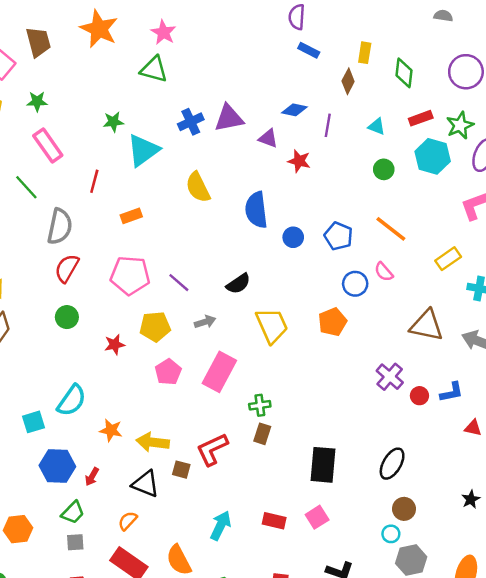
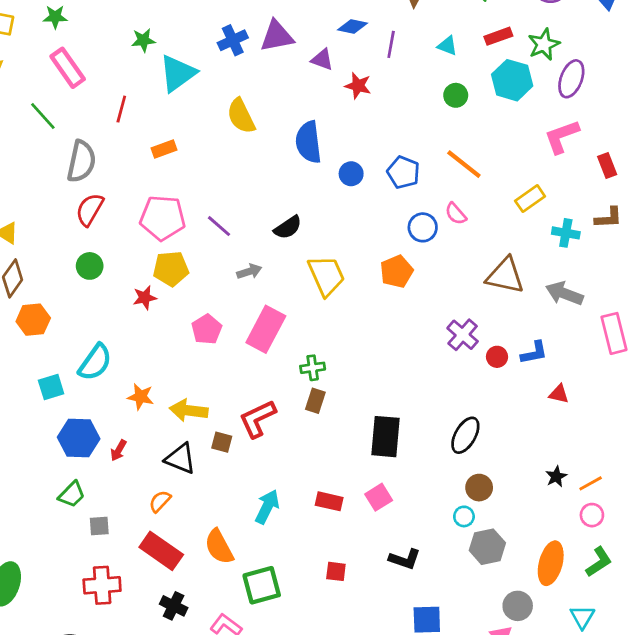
yellow pentagon: (155, 327) -> (171, 269), moved
green trapezoid: (73, 512) -> (72, 494), moved
orange hexagon: (18, 529) -> (33, 320), moved

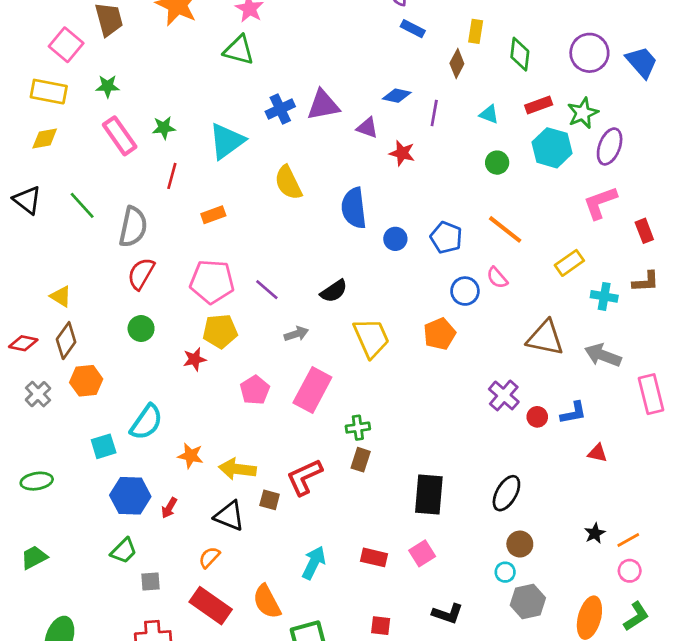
green star: (143, 40) -> (164, 128), moved
green line: (43, 116) -> (82, 205), moved

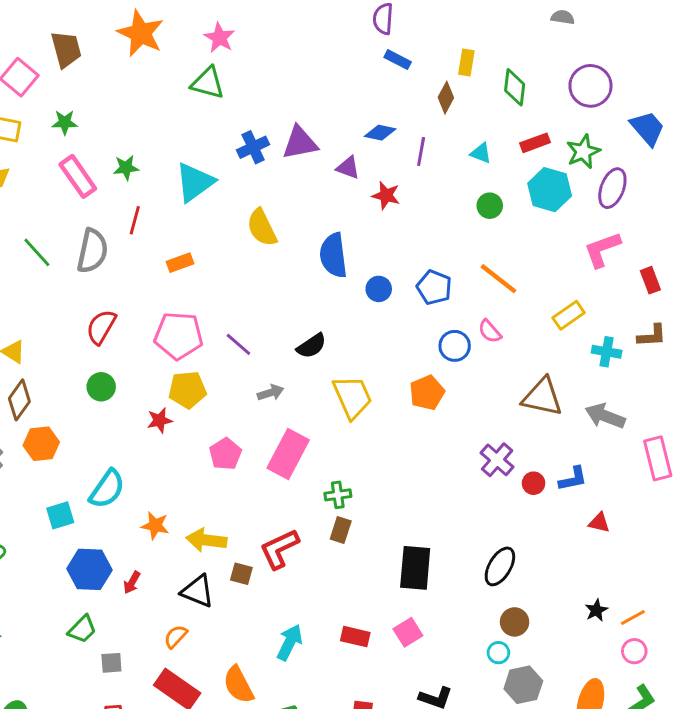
blue trapezoid: (642, 62) -> (647, 128), moved
gray semicircle: (133, 227) -> (92, 251), moved

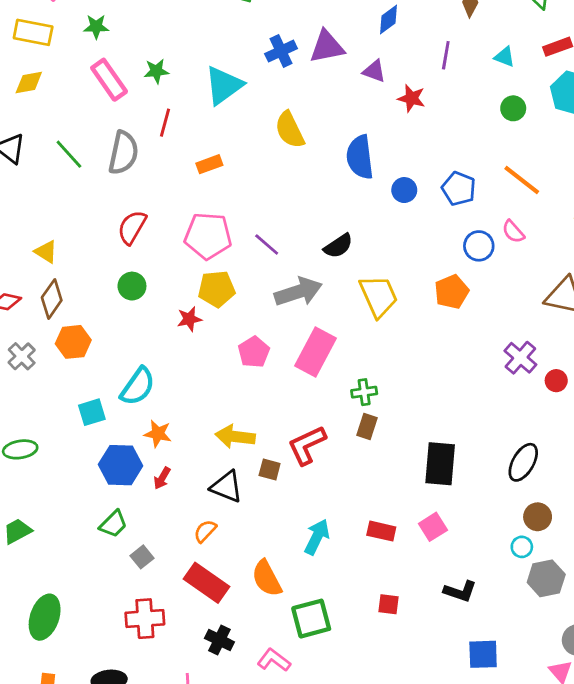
blue diamond: (380, 133) -> (389, 19), moved, turned -48
gray arrow: (271, 393) -> (298, 292), size x1.8
orange star: (155, 526) -> (158, 434), moved
gray square: (111, 663) -> (142, 557), turned -35

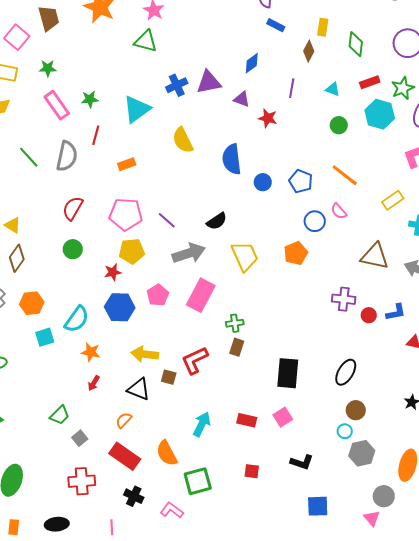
orange hexagon: (73, 342) -> (32, 303), moved
purple cross: (520, 358) -> (344, 299), turned -35
blue hexagon: (121, 465) -> (120, 307), moved

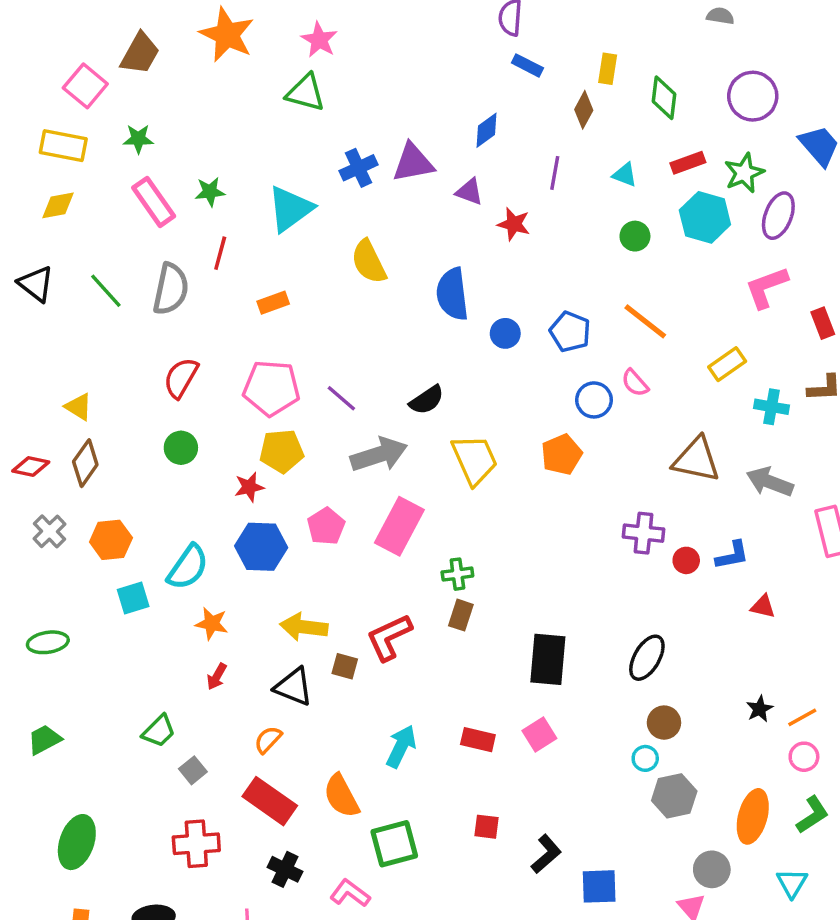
brown trapezoid: (49, 18) -> (140, 53), turned 44
black L-shape: (302, 462) -> (546, 854), moved, turned -60

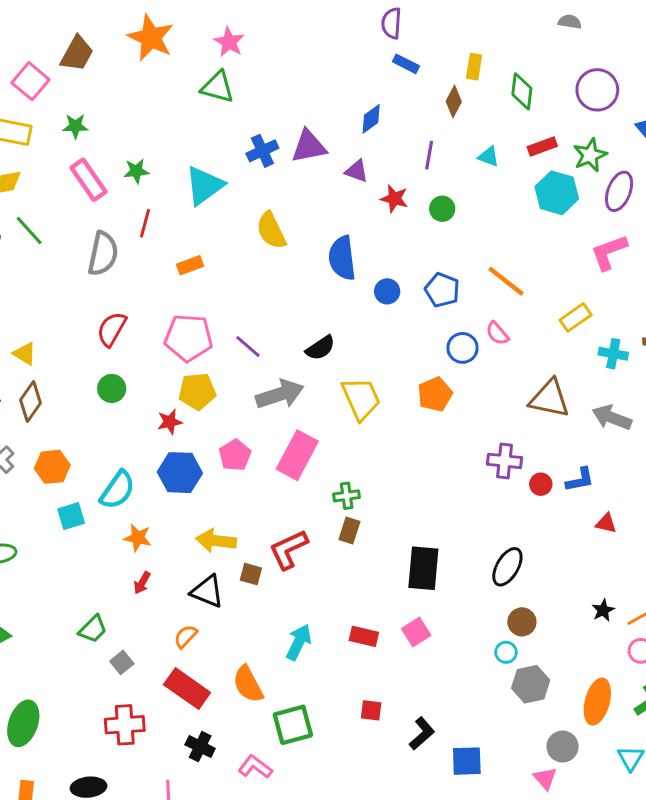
green circle: (635, 236) -> (442, 209), moved
green line: (106, 291) -> (29, 230), moved

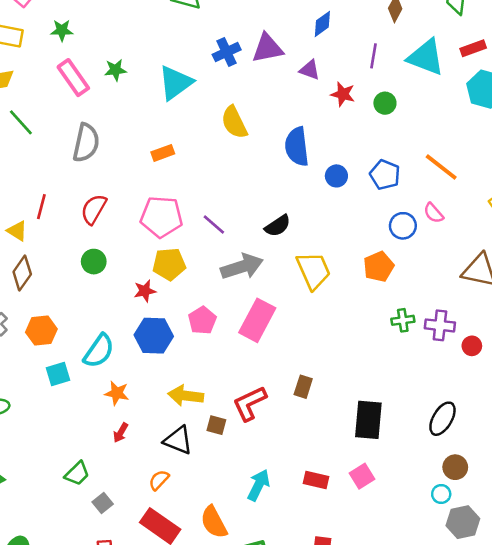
cyan triangle: (489, 157) -> (426, 57), size x2.0
red line: (145, 223) -> (41, 207), moved
green cross: (347, 496) -> (403, 320), moved

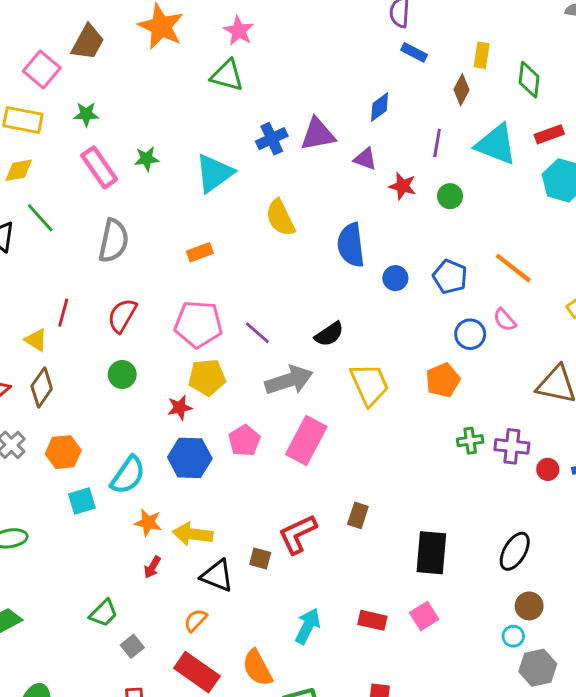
yellow arrow: (186, 396) -> (193, 534), moved

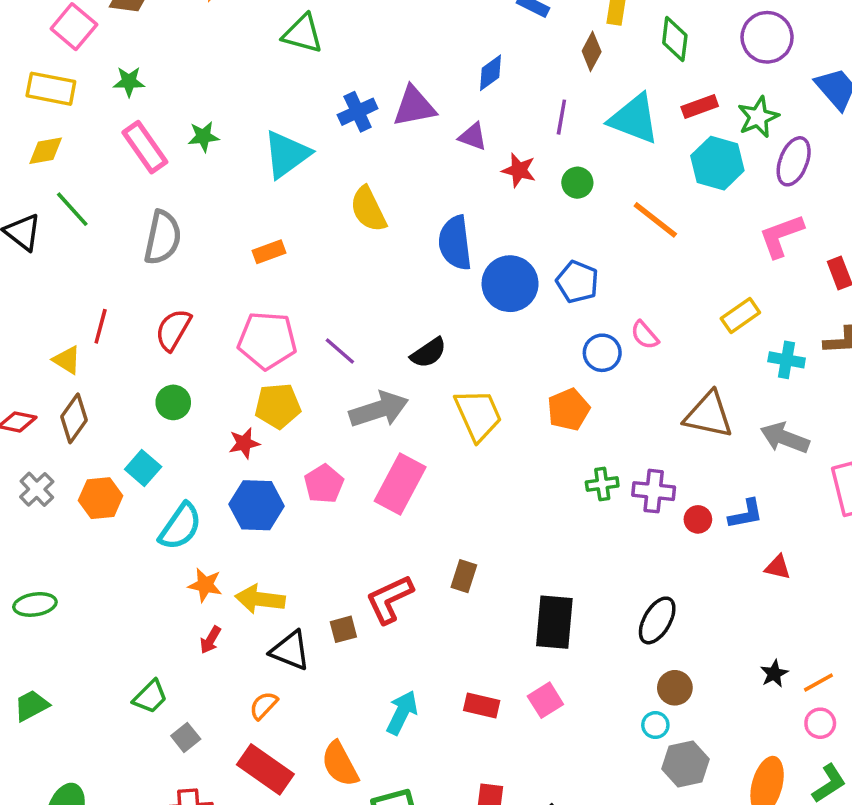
orange line: (513, 268) -> (655, 220), moved
blue circle: (395, 278) -> (510, 284), size x1.8
cyan square: (82, 501) -> (143, 468), moved, turned -32
brown square: (260, 559) -> (343, 629), turned -30

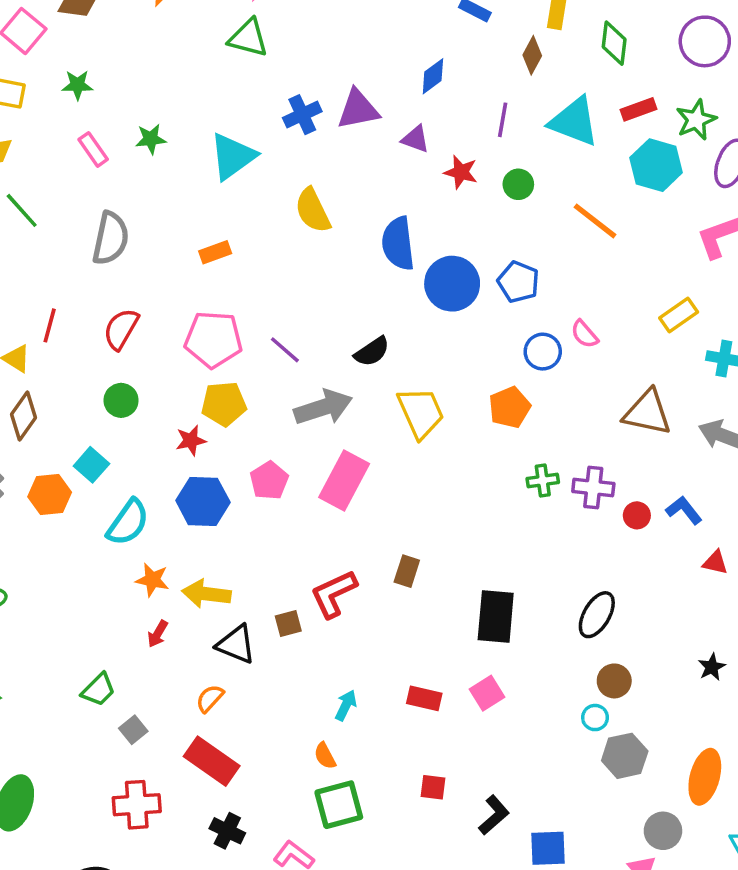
pink rectangle: (145, 147) -> (93, 149), size x0.7
blue L-shape: (746, 514) -> (684, 510), turned -117
cyan arrow: (402, 713) -> (346, 705), size x0.7
orange semicircle: (340, 764) -> (325, 756), moved, size x0.6

